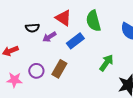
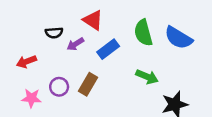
green semicircle: (93, 21) -> (143, 33), moved
green arrow: (106, 63) -> (147, 77), turned 78

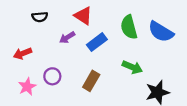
black semicircle: (54, 33) -> (40, 17), moved
brown rectangle: (88, 84) -> (91, 81), moved
pink star: (31, 98) -> (27, 87), turned -30

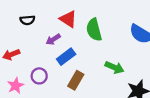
green semicircle: (129, 27) -> (94, 30), moved
blue rectangle: (97, 42) -> (66, 57), moved

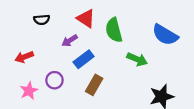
green arrow: (114, 67) -> (137, 59), moved

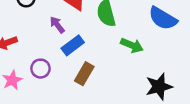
purple arrow: (70, 41) -> (57, 25), turned 84

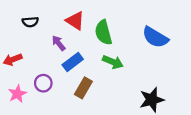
green arrow: (132, 45) -> (113, 62), moved

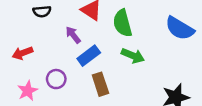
brown rectangle: (83, 88) -> (100, 84), turned -48

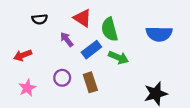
blue semicircle: (180, 28) -> (159, 34), turned -30
blue rectangle: (89, 56) -> (91, 50), moved
purple circle: (56, 79) -> (62, 78), moved

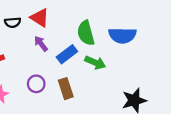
red triangle: (82, 18) -> (40, 18), moved
blue semicircle: (159, 34) -> (122, 35), moved

